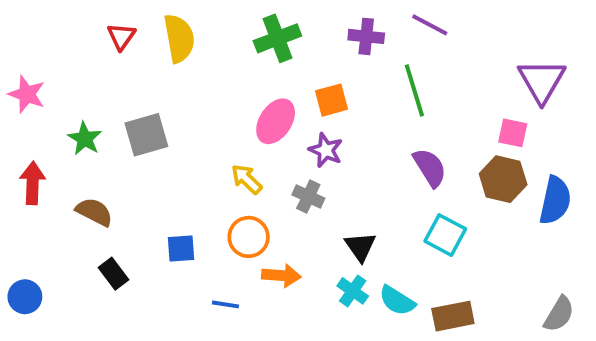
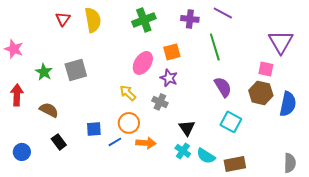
blue circle: (25, 297) -> (22, 152), moved
blue line: (225, 304) -> (115, 142), moved, turned -40
gray semicircle: (559, 314) -> (290, 163), turned -30

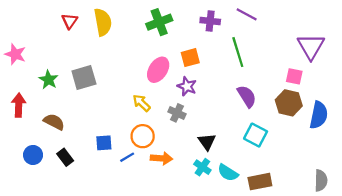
blue circle: (22, 152) -> (33, 155), moved

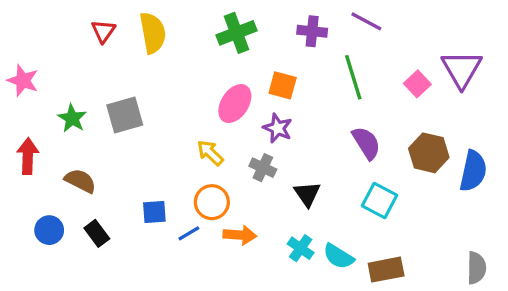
orange square: (190, 58) -> (283, 85), turned 30
pink square: (294, 76) -> (417, 84), moved, turned 35
black triangle: (207, 142) -> (307, 194), moved

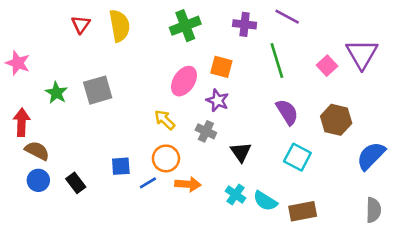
blue semicircle: (473, 171) -> (371, 156), moved, turned -148
brown semicircle: (80, 181) -> (37, 151), moved

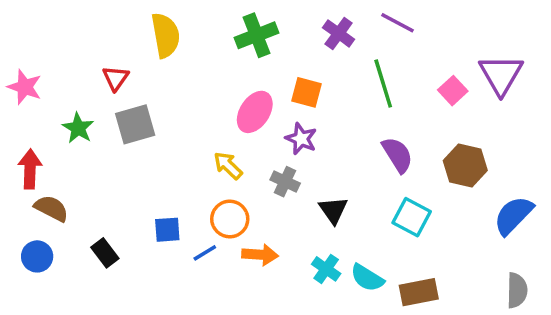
red triangle: (81, 24) -> (116, 78), moved
purple cross: (245, 24) -> (339, 33), turned 30
blue circle: (38, 180) -> (37, 256), moved

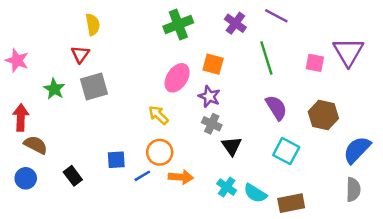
yellow semicircle: (166, 35) -> (93, 24), moved, size x0.7
pink square: (453, 91) -> (315, 63), turned -36
gray cross: (285, 182) -> (212, 124), moved
gray semicircle: (517, 290) -> (353, 189), moved

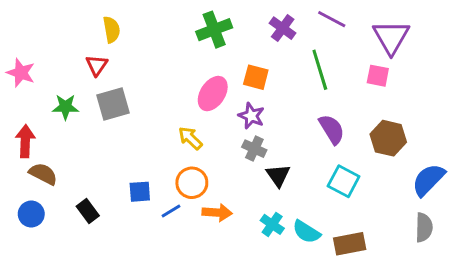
purple triangle: (348, 52) -> (391, 37), moved
green star: (54, 89) -> (65, 107), turned -30

